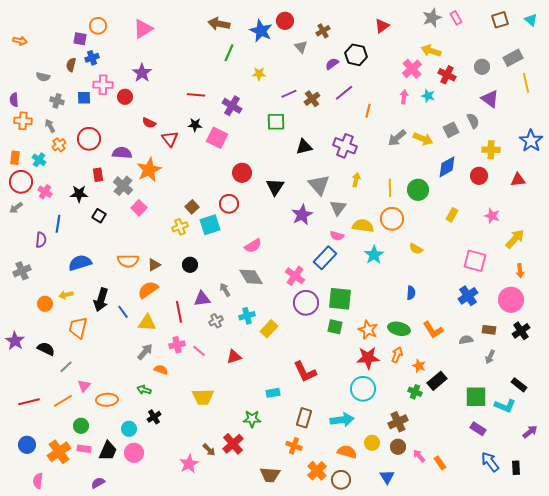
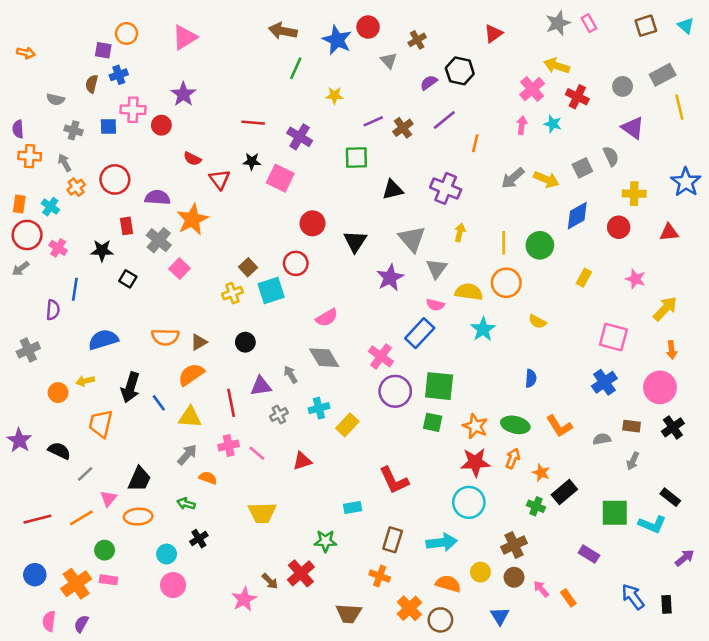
purple rectangle: (478, 429) -> (589, 554), moved
black trapezoid: (108, 451) -> (139, 479), moved
purple semicircle: (98, 483) -> (81, 624), moved, turned -32

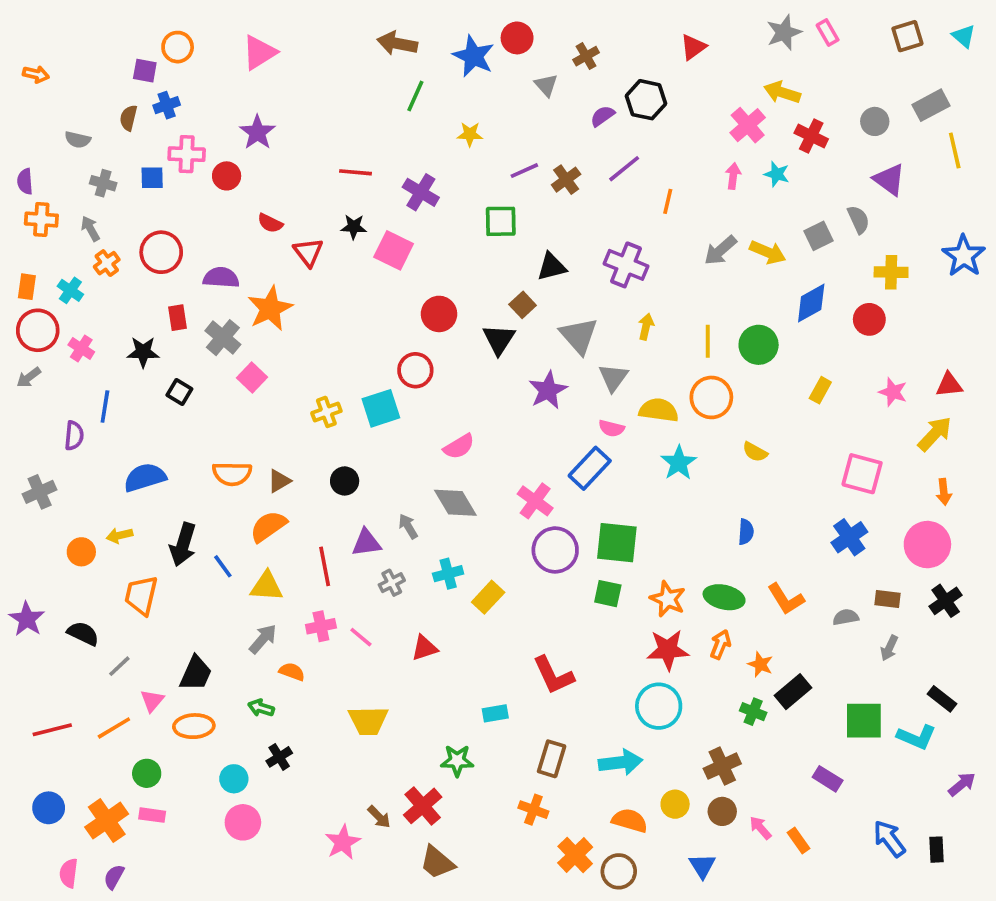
red triangle: (669, 232) -> (949, 385), moved
brown square: (248, 267) -> (523, 305), moved
brown trapezoid: (349, 613) -> (437, 862), moved, turned 36

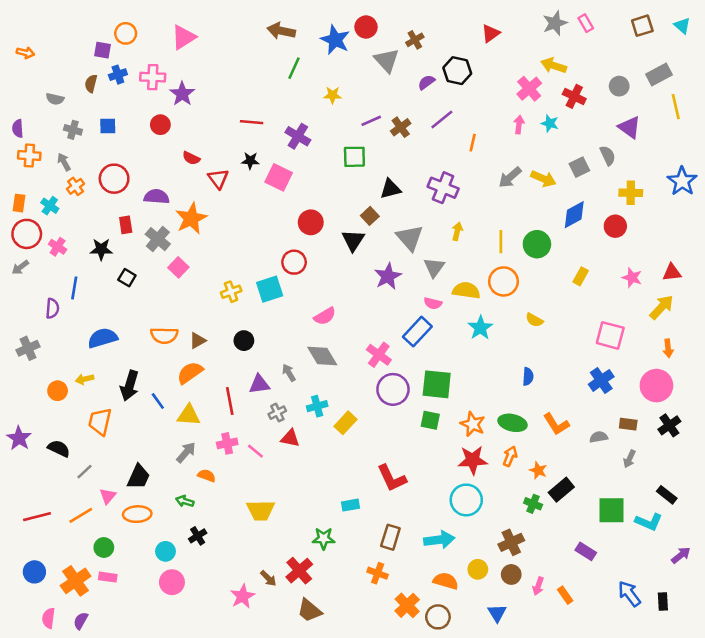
gray triangle: (546, 85) -> (387, 60), size x1.5
pink cross: (187, 154) -> (153, 77), moved
red triangle: (424, 648) -> (290, 438), moved, turned 30
pink arrow: (760, 828) -> (538, 586), turned -120

